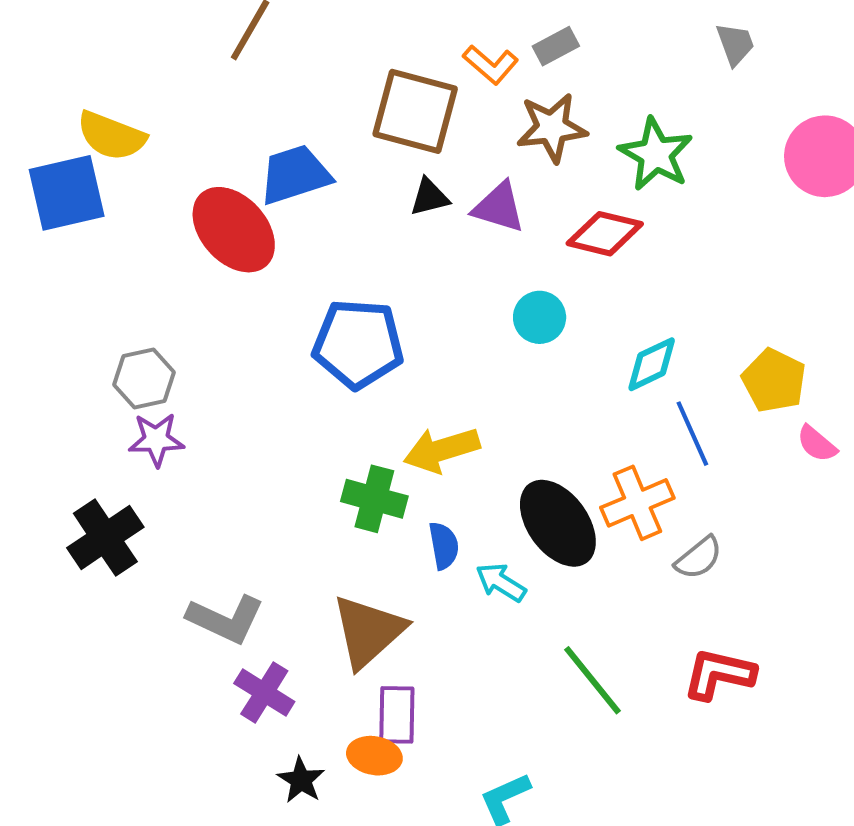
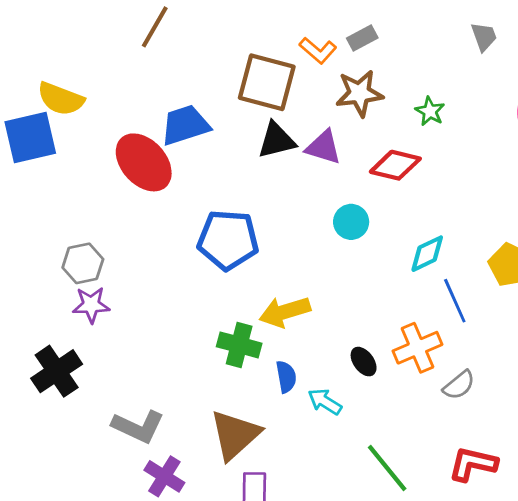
green star: (656, 154) -> (430, 111), size x0.6
black triangle: (429, 197) -> (276, 140), size x1.4
black ellipse: (558, 523) -> (364, 362), size x0.5

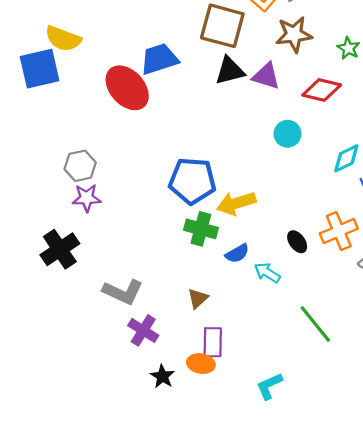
blue pentagon: (228, 240) -> (192, 181), moved
blue semicircle: (286, 377) -> (237, 253), turned 70
brown triangle: (235, 435) -> (198, 298), size x0.5

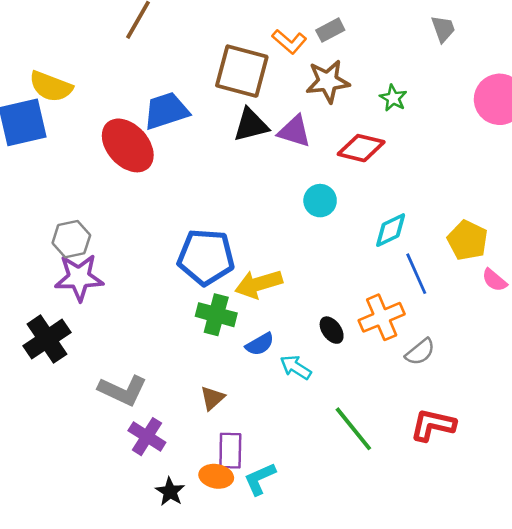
purple star: (87, 198) -> (79, 278), size x1.4
cyan L-shape: (269, 386) -> (260, 479), moved

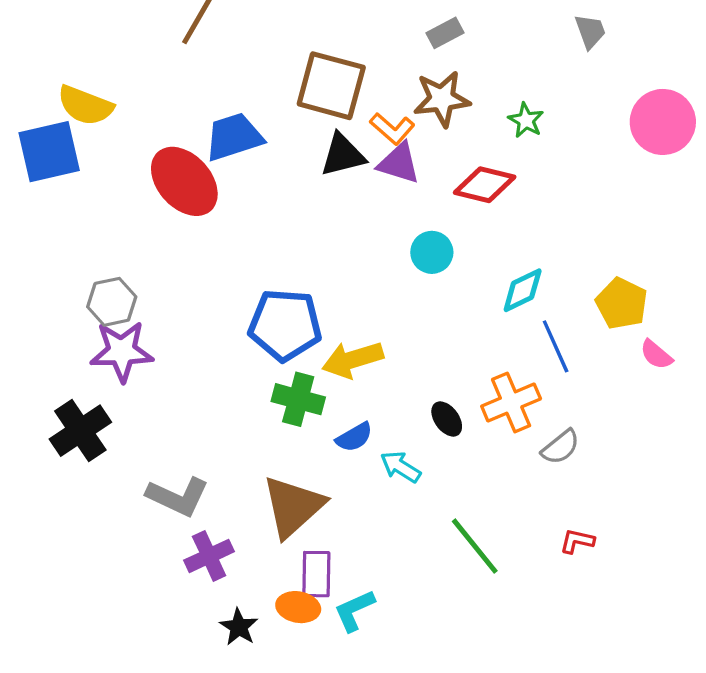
orange L-shape: (289, 42) -> (392, 129), moved
brown triangle: (212, 398) -> (293, 506), size x2.0
red L-shape: (433, 425) -> (577, 541), size x0.6
purple cross: (147, 437) -> (209, 556), turned 33

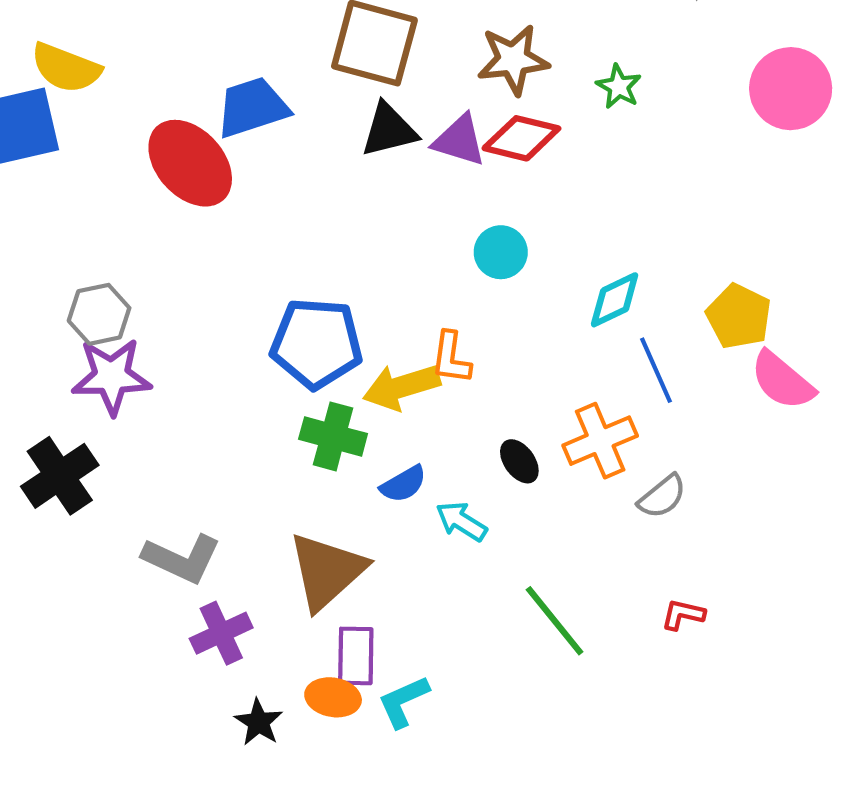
orange L-shape: (392, 129) -> (451, 358), moved, turned 57
red diamond: (485, 185) -> (521, 138), moved
pink semicircle: (656, 355) -> (782, 381), size x1.6

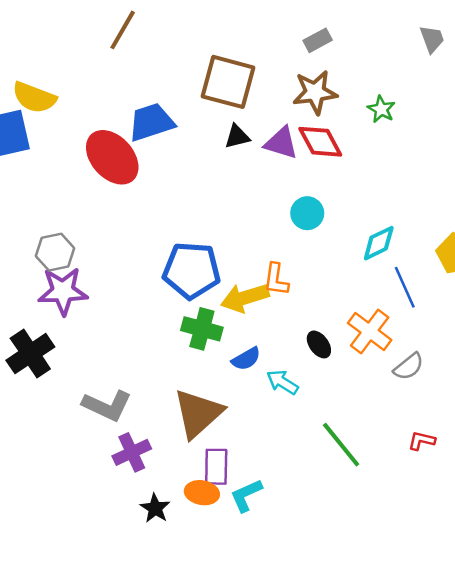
black triangle: (389, 130) -> (237, 136), size x0.7
red diamond: (521, 138) -> (320, 142), turned 48
orange cross: (600, 441) -> (370, 331), turned -30

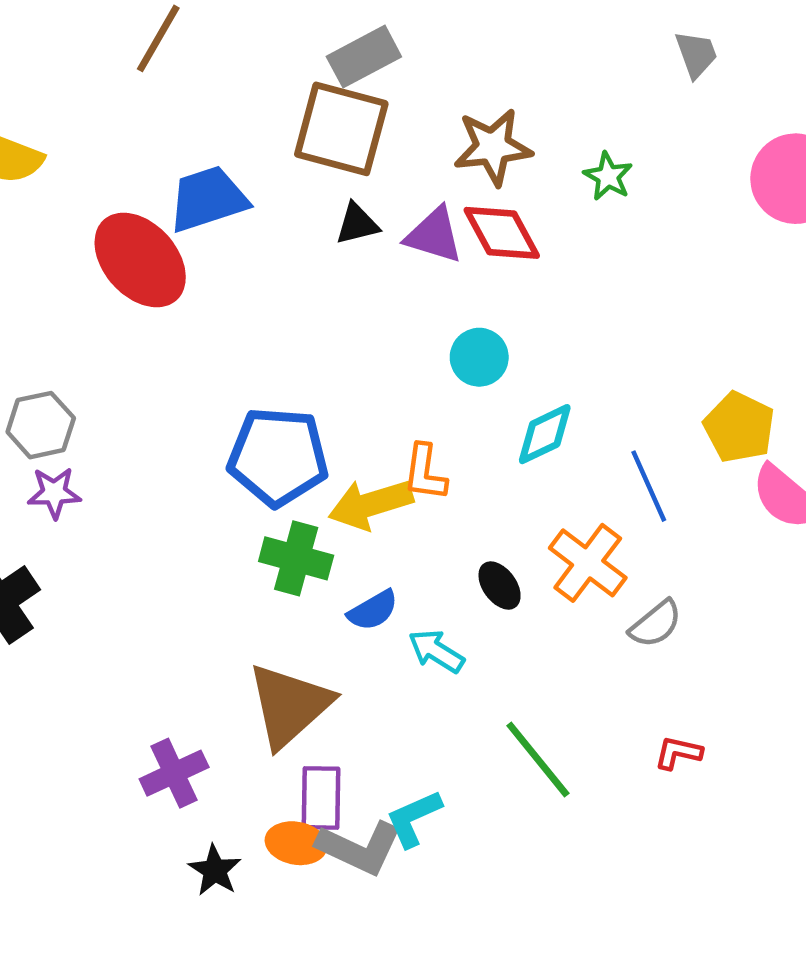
gray rectangle: (318, 40) -> (364, 57), moved, size x1.4
cyan diamond: (379, 243) -> (545, 434), moved
purple star: (63, 291) -> (54, 493), size x0.6
gray L-shape: (107, 406) -> (359, 848), moved
cyan L-shape: (246, 495) -> (414, 818), moved

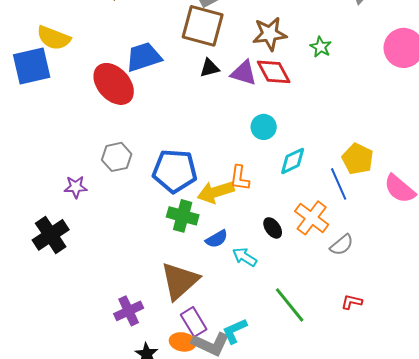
gray hexagon: (41, 425) -> (117, 157), moved
yellow pentagon: (739, 427) -> (358, 159), moved
purple rectangle: (321, 798) -> (194, 322), turned -32

